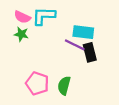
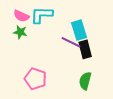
cyan rectangle: (83, 32) -> (79, 30), turned 66
green semicircle: (64, 86) -> (85, 81), moved

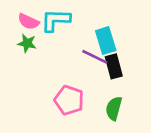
pink pentagon: (35, 79) -> (69, 100), moved

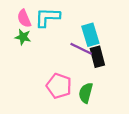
pink semicircle: (28, 22) -> (24, 18), turned 42
green semicircle: (114, 108) -> (86, 93), moved

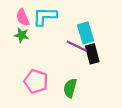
pink pentagon: (59, 86) -> (36, 81), moved
green semicircle: (86, 93) -> (70, 88), moved

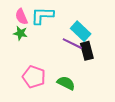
cyan rectangle: (86, 33) -> (81, 31), turned -30
green semicircle: (70, 88) -> (66, 83), turned 102

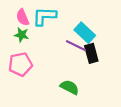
pink pentagon: (34, 77) -> (20, 64), moved, turned -30

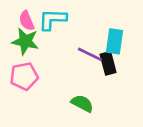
cyan rectangle: (85, 33) -> (114, 41), moved, turned 55
green star: (22, 35) -> (25, 41), size x1.5

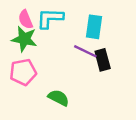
cyan rectangle: (114, 41) -> (94, 27), moved
green semicircle: (82, 103) -> (59, 98), moved

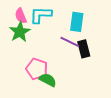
green star: (24, 39) -> (20, 32), turned 30
pink pentagon: (23, 72) -> (37, 69), moved, turned 30

